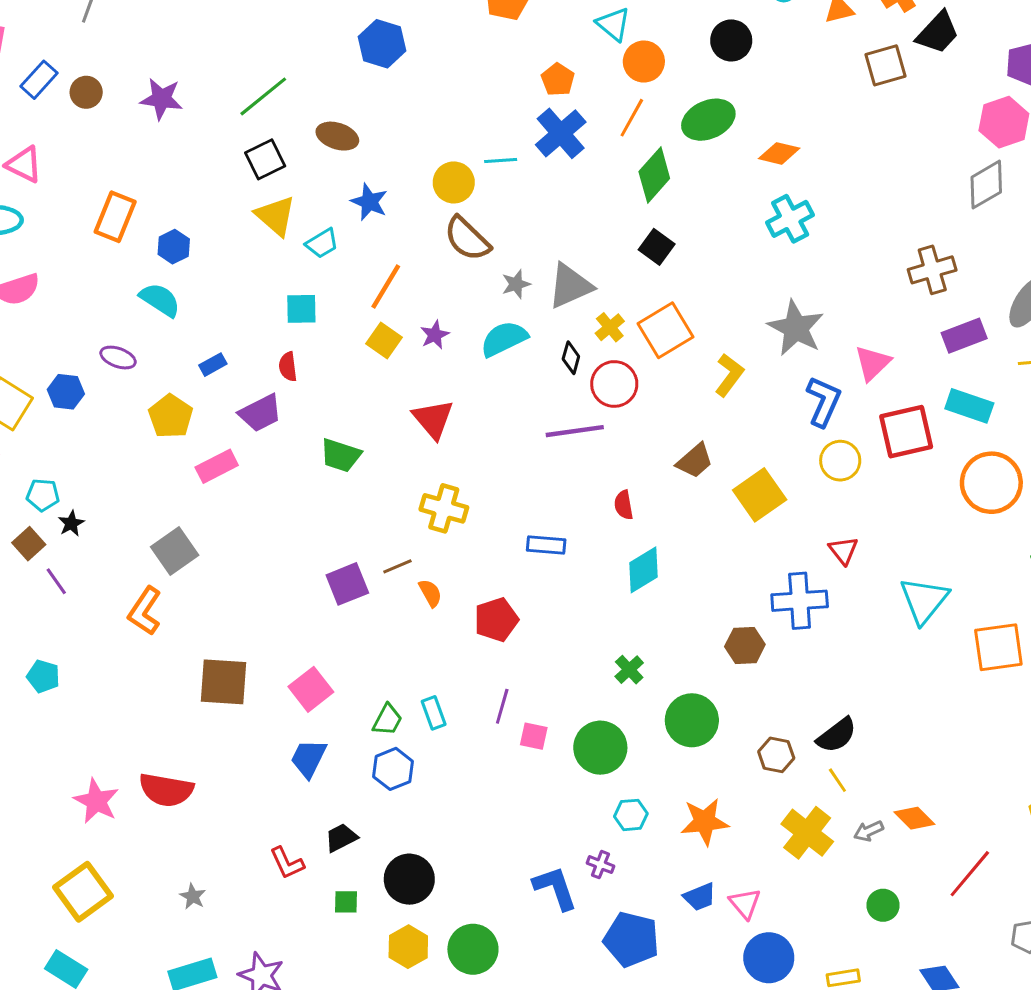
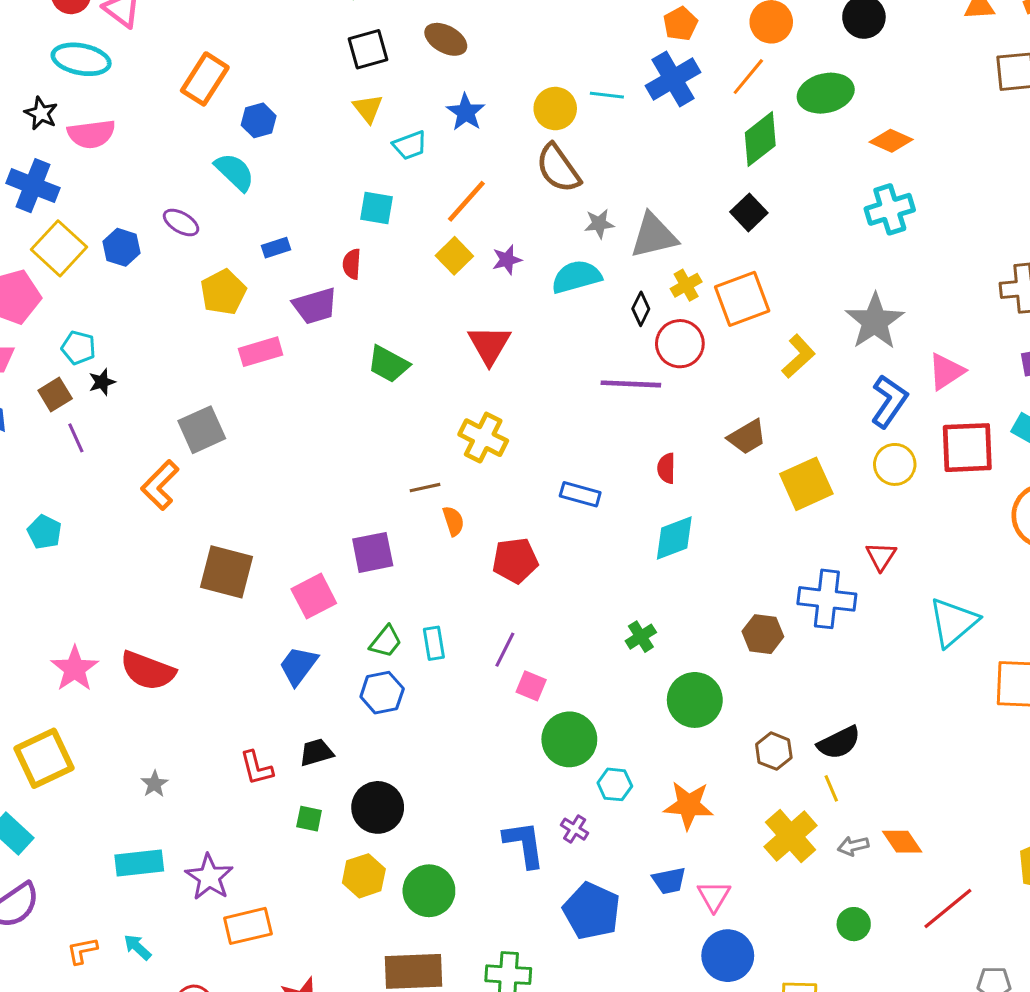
yellow triangle: (276, 216) -> (368, 109), size x0.7
purple square: (347, 584) -> (373, 552), moved
green circle: (600, 748) -> (569, 739), moved

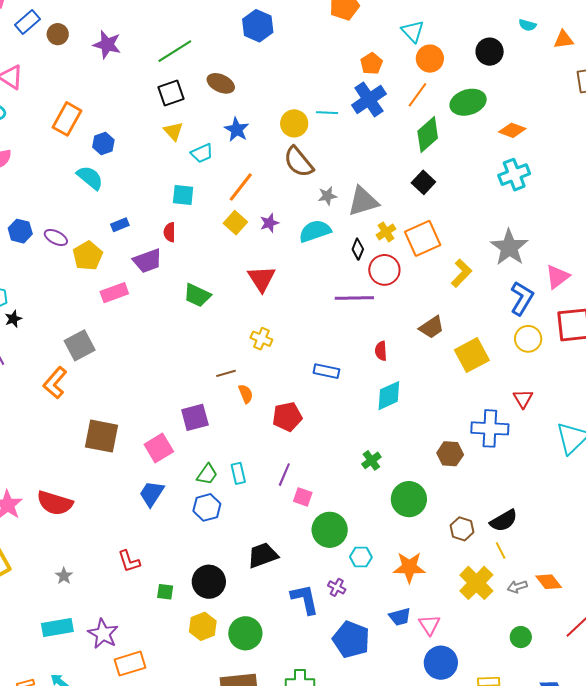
purple ellipse: (181, 222) -> (56, 237), moved
yellow cross: (483, 438) -> (261, 339), size x0.7
black trapezoid: (316, 752) -> (263, 555), moved, size x1.4

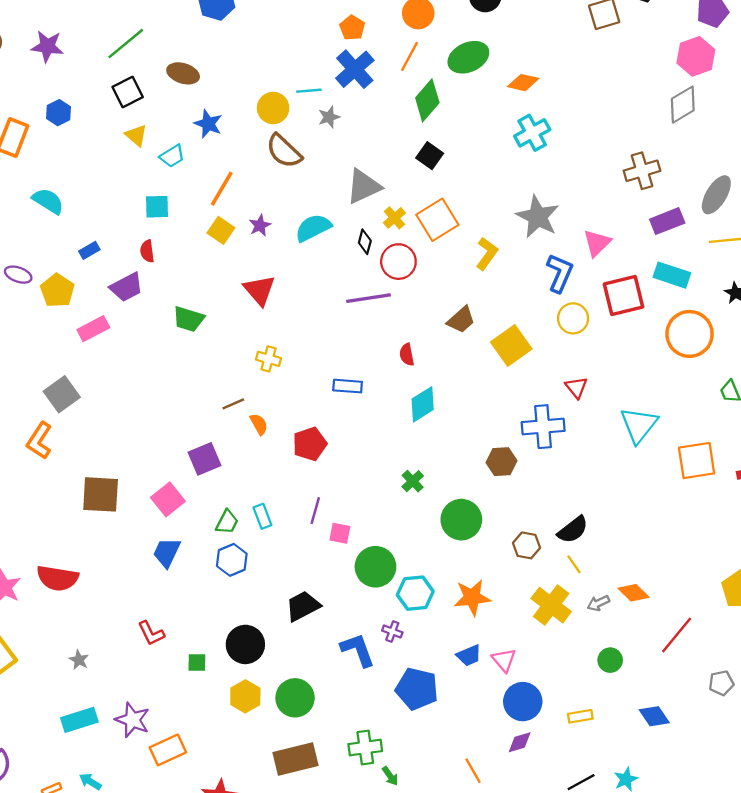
blue hexagon: (103, 144) -> (59, 113), moved
gray star: (327, 196) -> (329, 117), moved
cyan hexagon: (361, 557) -> (415, 593), size x1.4

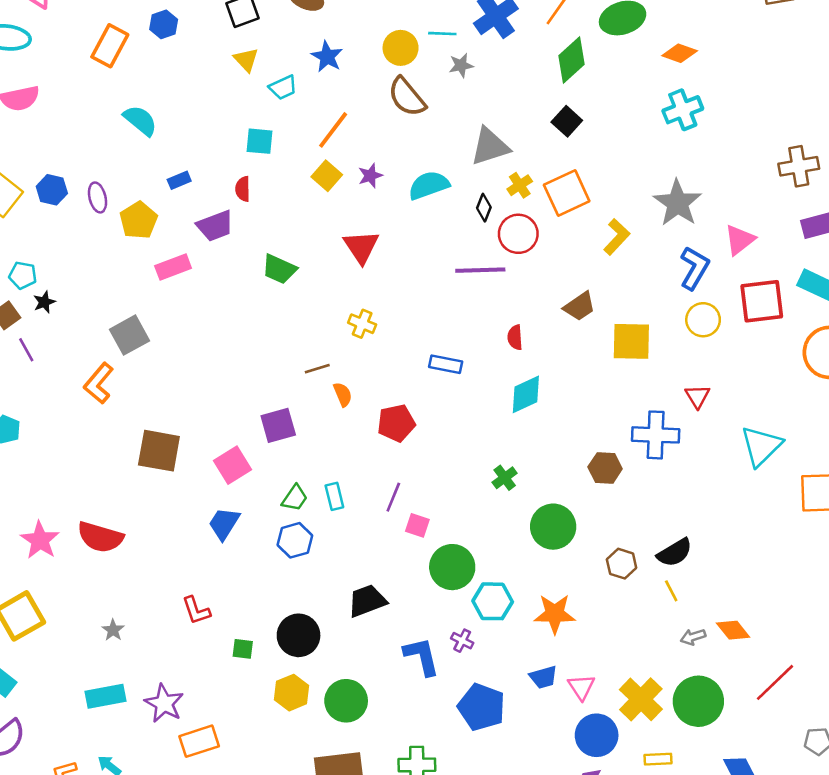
purple ellipse: (18, 275) -> (98, 197), turned 50
yellow square: (511, 345) -> (631, 341), turned 30
yellow cross: (551, 605) -> (641, 699), moved
green circle: (610, 660) -> (698, 701), size x1.8

